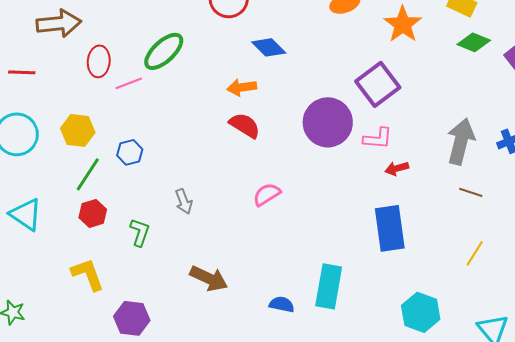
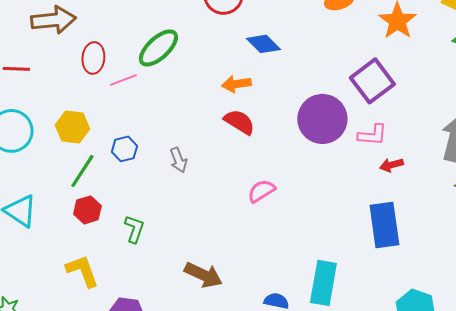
gray arrow: (184, 201) -> (178, 160), moved

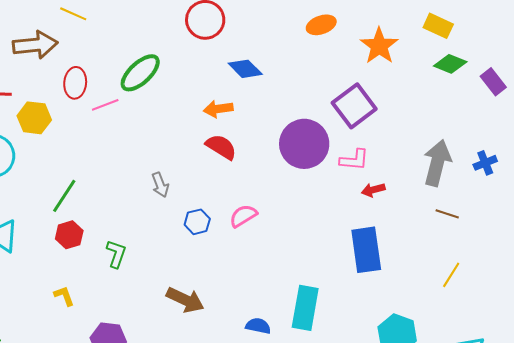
yellow hexagon: (72, 127) -> (34, 118), moved
blue hexagon: (124, 149) -> (197, 222), moved
yellow L-shape: (82, 271) -> (64, 296), size x0.6

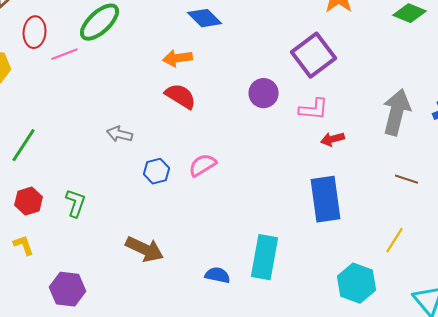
purple circle: (304, 144) -> (264, 93), size x0.6
gray arrow: (160, 185) -> (120, 134), turned 125
brown line: (447, 214) -> (407, 179), moved
red hexagon: (69, 235) -> (29, 201), moved
yellow line: (451, 275) -> (395, 240), moved

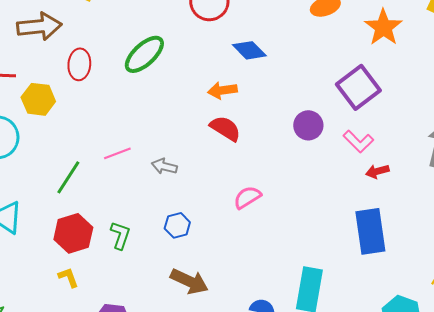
pink line: (65, 54) -> (117, 153), moved
pink L-shape: (314, 109) -> (358, 141), turned 40
blue hexagon: (157, 171) -> (177, 225), moved
red hexagon: (29, 201) -> (73, 233), size x1.4

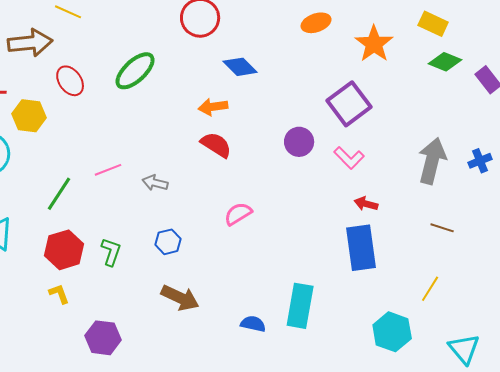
red ellipse: (79, 64) -> (70, 81), turned -40
red arrow: (377, 171) -> (366, 204), moved, turned 30

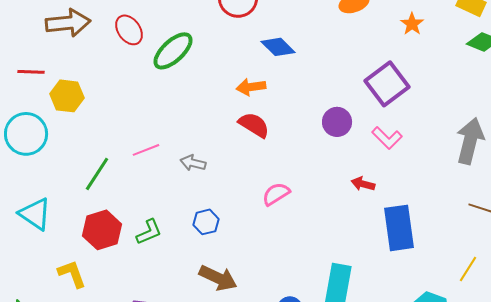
orange star: (374, 44) -> (412, 24), size x0.6
red ellipse: (70, 81) -> (129, 30), moved
red arrow: (366, 204) -> (363, 184), moved
green L-shape: (111, 252) -> (149, 232), turned 48
yellow L-shape: (59, 294) -> (72, 274), moved, size x1.4

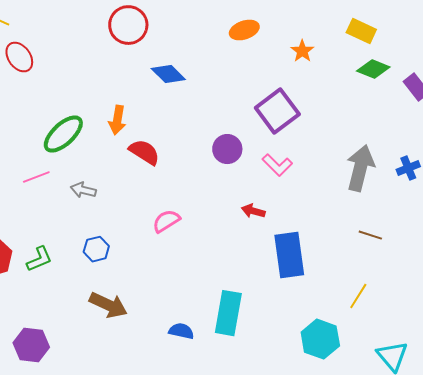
green ellipse: (173, 51) -> (63, 134), moved
orange arrow: (251, 87) -> (117, 120), moved, turned -72

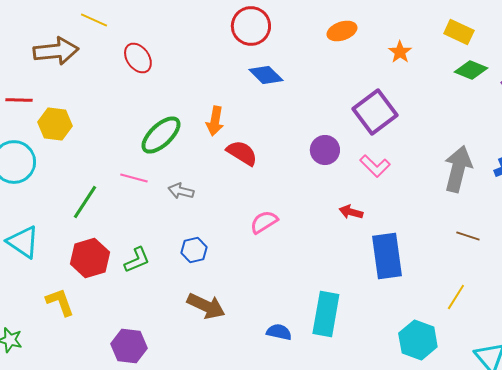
red circle: (128, 25) -> (251, 26), moved
red ellipse: (19, 57) -> (138, 58), moved
pink line: (36, 177) -> (134, 178), turned 36

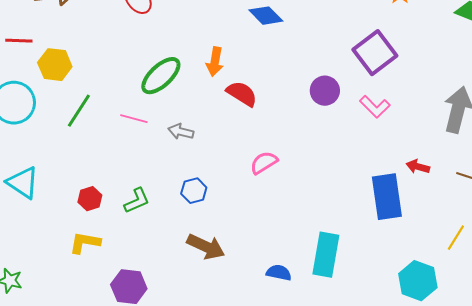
green line: (85, 202) -> (79, 111), moved
red arrow: (351, 212) -> (418, 167), moved
red hexagon: (90, 258) -> (90, 199), size x0.6
yellow L-shape: (60, 302) -> (85, 243), moved, turned -60

